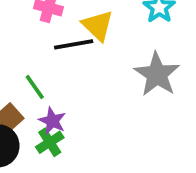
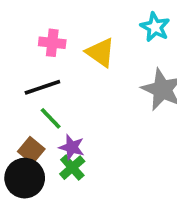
black line: (74, 44) -> (42, 87), moved

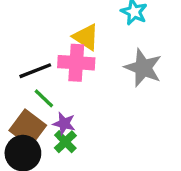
pink cross: (52, 43) -> (76, 63), moved, size x1.5
brown square: (31, 150) -> (28, 128), size x1.5

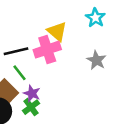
pink cross: (76, 63) -> (47, 50), turned -30
gray star: (143, 68) -> (96, 60), size x0.7

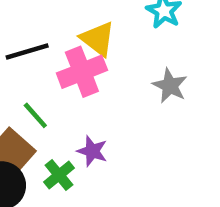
black line: (16, 51) -> (27, 51), moved
purple star: (32, 93) -> (92, 151), moved

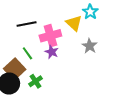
yellow triangle: (98, 39) -> (74, 23), moved
purple star: (92, 151) -> (52, 52), moved

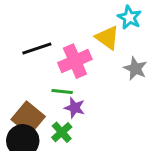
purple star: (52, 52) -> (75, 108), moved
green line: (27, 53) -> (62, 91), moved, turned -40

